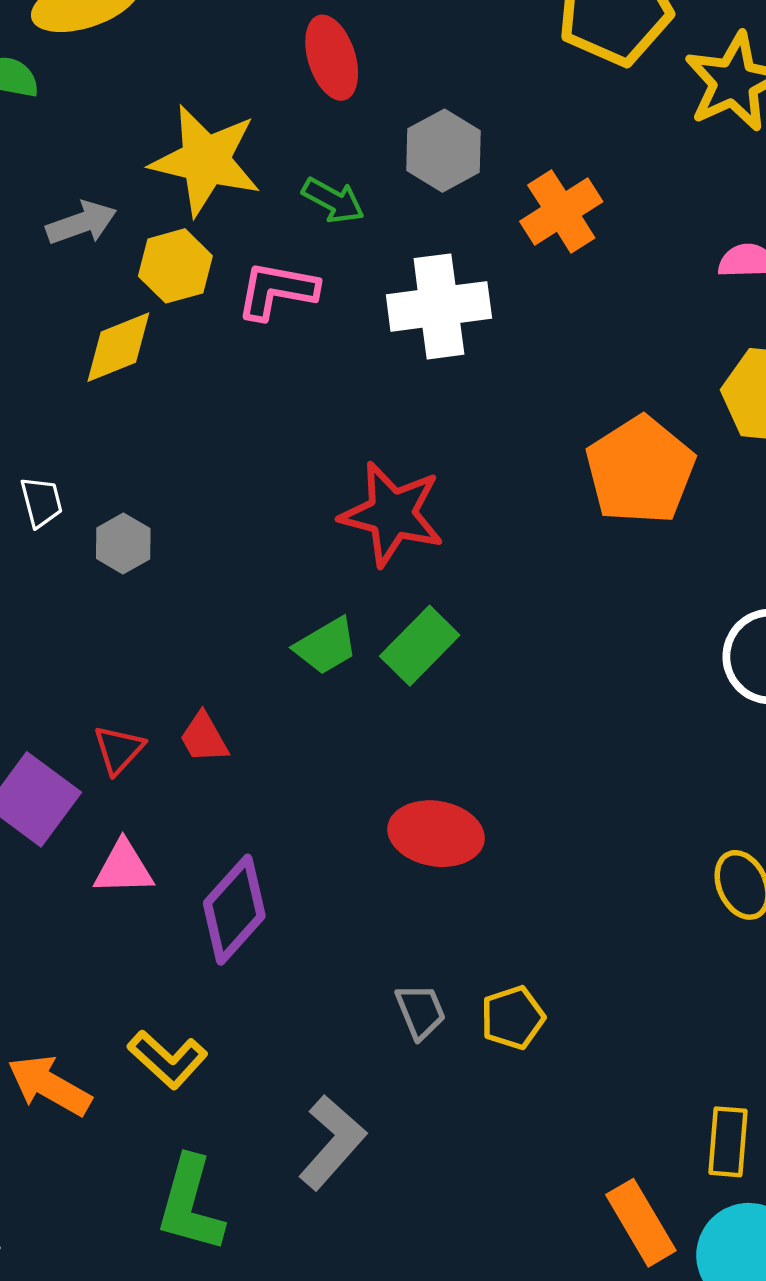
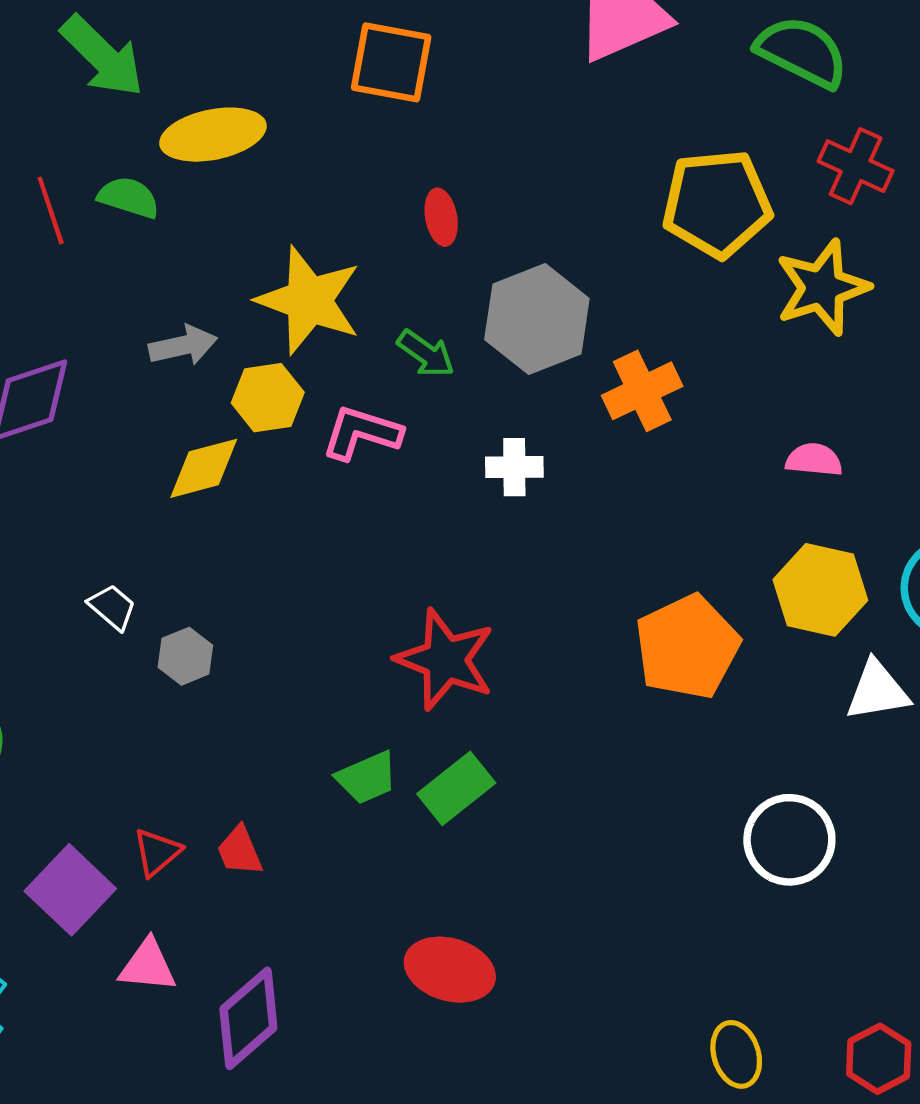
red ellipse: (332, 58) -> (441, 217), size x0.7
gray hexagon: (444, 151) -> (537, 319), size x1.4
white cross: (439, 306) -> (514, 467), size x0.6
white trapezoid: (41, 502) -> (112, 607), turned -42

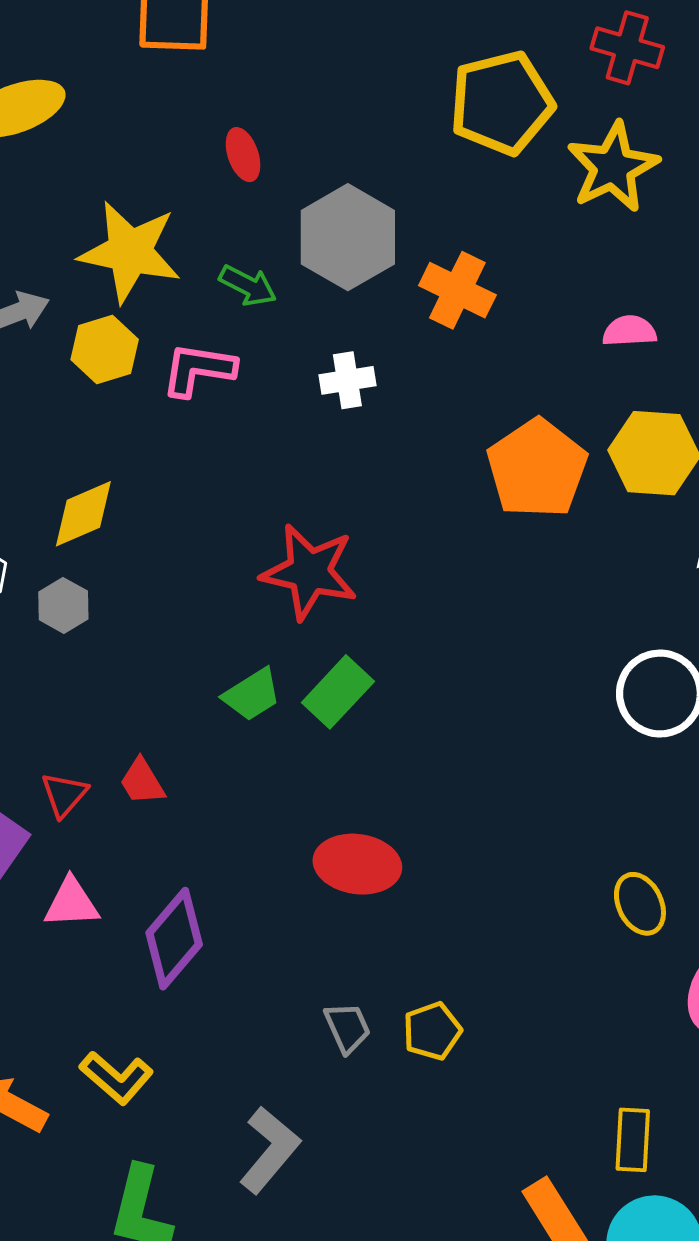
orange cross: (642, 391) -> (457, 290), turned -30
yellow diamond: (204, 468) -> (83, 514), moved
orange pentagon: (687, 647) -> (537, 468), moved

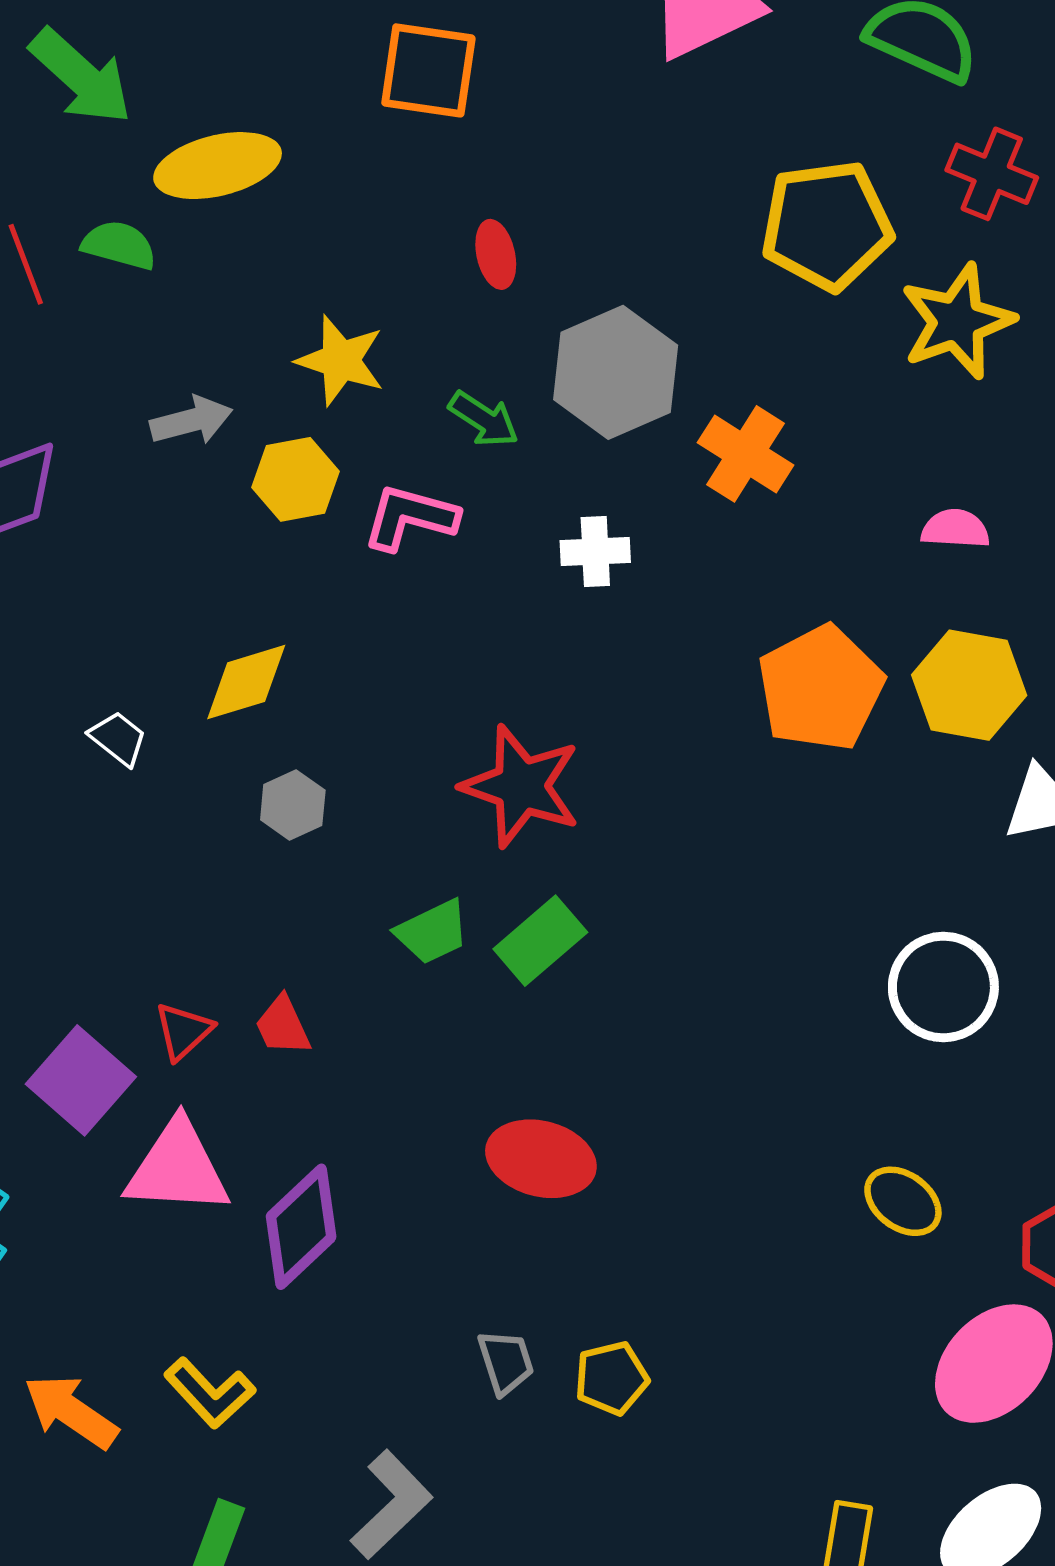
yellow star: (130, 252) -> (341, 360), size x0.7
gray hexagon: (63, 605) -> (293, 805), moved
pink triangle: (71, 903) -> (177, 1168), size x1.5
yellow ellipse: (640, 904) -> (903, 1201), moved, turned -34

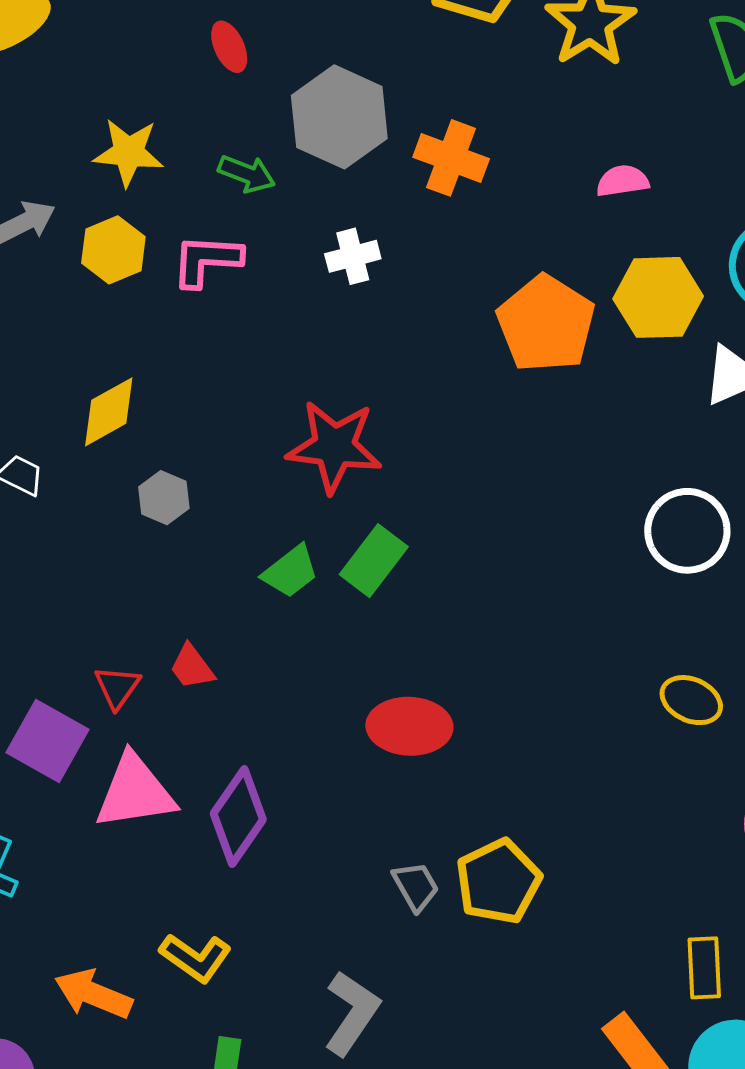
yellow pentagon: (611, 1378) -> (498, 881), size x1.5

